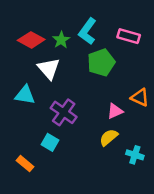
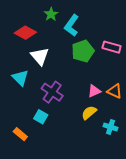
pink rectangle: (129, 36) -> (112, 47), moved
green star: (61, 40) -> (51, 14), moved
cyan triangle: (25, 95) -> (20, 78), turned 36
orange triangle: (140, 97) -> (115, 91), moved

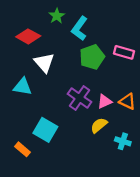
cyan triangle: (20, 78) -> (22, 87), turned -36
purple cross: (52, 92) -> (80, 98), moved
cyan square: (41, 117) -> (45, 130), size x1.5

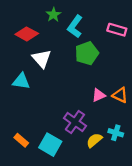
pink rectangle: (124, 52) -> (117, 30), moved
purple cross: (80, 98) -> (75, 122), moved
yellow semicircle: (99, 125) -> (94, 140), moved
cyan square: (45, 130) -> (50, 145), moved

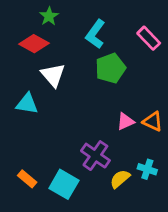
green star: (53, 15) -> (49, 16), moved
pink rectangle: (117, 30) -> (149, 38), turned 30

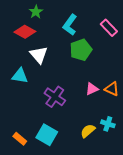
purple cross: (95, 156) -> (55, 97), moved
orange rectangle: (27, 179) -> (20, 139), moved

